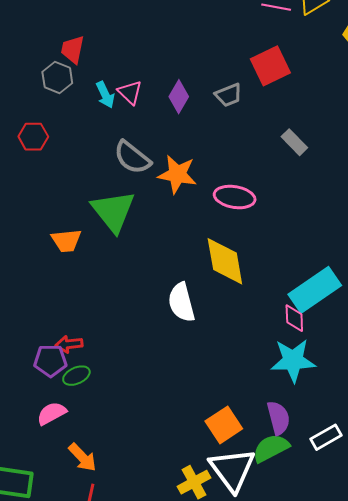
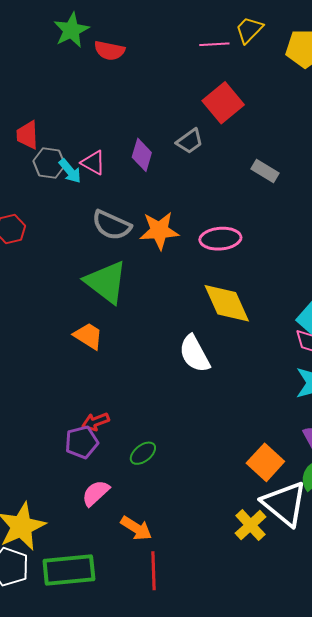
gray hexagon: (57, 77) -> (49, 163), moved
orange trapezoid: (66, 241) -> (88, 336), moved, turned -128
green ellipse: (76, 376) -> (143, 453), moved

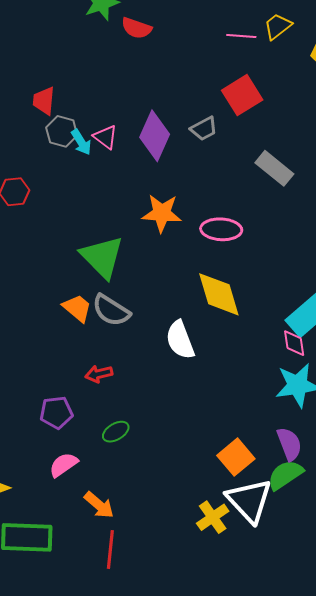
purple diamond: (142, 155) -> (155, 136), size x1.5
gray rectangle: (265, 171) -> (274, 168), size x1.4
gray semicircle: (112, 225) -> (111, 310), moved
red arrow: (96, 422) -> (99, 374), moved

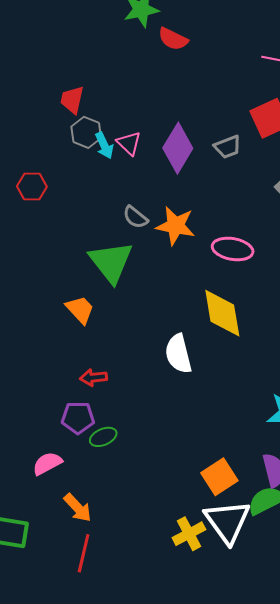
gray semicircle: (111, 310) -> (135, 217), moved, size x0.7
purple pentagon: (56, 412) -> (78, 418), moved

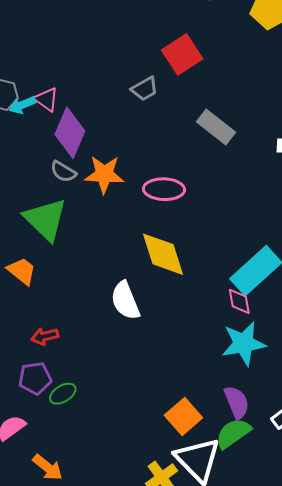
cyan arrow: (104, 145) -> (22, 105), turned 100
purple diamond: (178, 148) -> (70, 133), moved

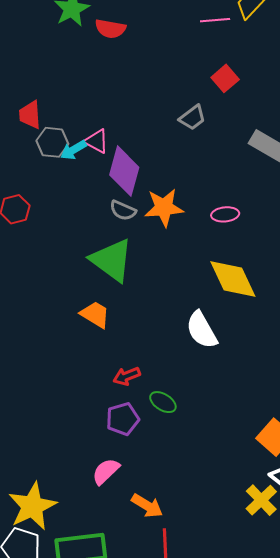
red square: (182, 54) -> (225, 78), size x0.7
pink ellipse: (164, 189) -> (225, 214), size x0.7
green ellipse: (63, 394) -> (163, 402), moved, turned 72

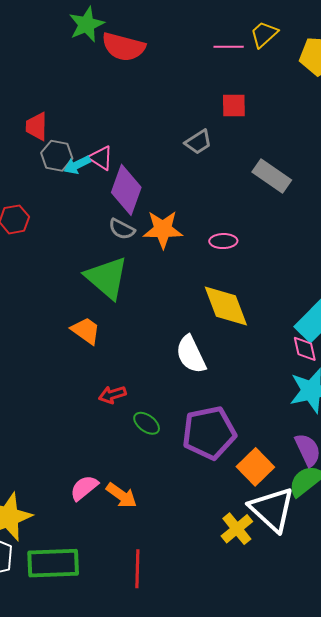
red semicircle: (110, 29) -> (123, 47), size x1.4
red square: (225, 78) -> (234, 106), turned 36
purple pentagon: (123, 419) -> (209, 433), moved, size x1.6
orange arrow: (147, 506) -> (121, 495), moved

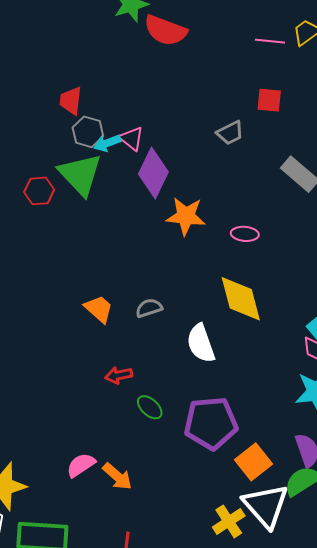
gray semicircle: (122, 229) -> (149, 308), moved, turned 128
green triangle: (107, 278) -> (80, 174), moved

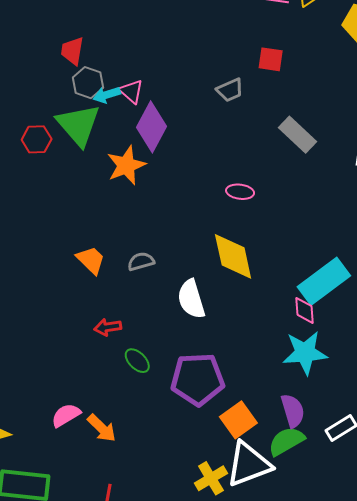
orange star: (186, 216) -> (126, 165), moved, turned -30
white triangle: (266, 506) -> (249, 464), turned 48

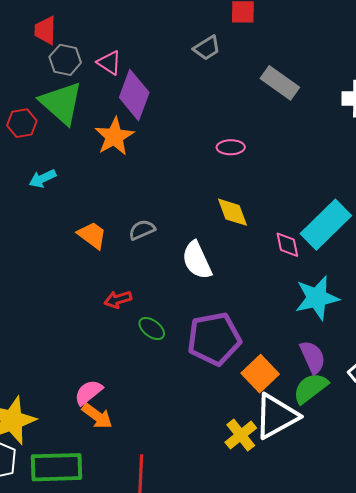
cyan arrow: (107, 95) -> (42, 179), moved
yellow diamond: (233, 256) -> (233, 212), size x0.7
pink diamond: (305, 310) -> (287, 245), moved
orange arrow: (102, 428) -> (97, 416), moved

